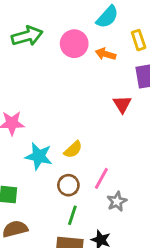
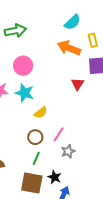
pink circle: (74, 44) -> (23, 66), moved
orange arrow: (106, 54) -> (69, 48), size x1.6
cyan star: (39, 156) -> (24, 93), moved

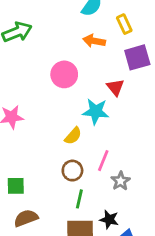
orange arrow: (69, 48) -> (94, 41), size x0.7
pink circle: (23, 66) -> (64, 74), moved
cyan star: (24, 93) -> (96, 111), moved

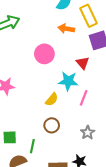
yellow rectangle: (124, 24) -> (89, 16), size x1.5
pink line: (103, 161) -> (84, 98), moved
green line: (79, 199) -> (32, 146), moved

